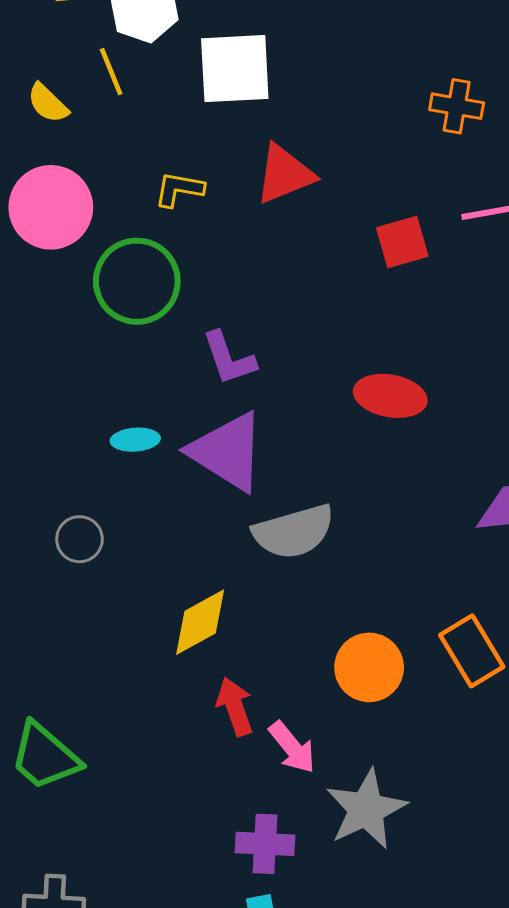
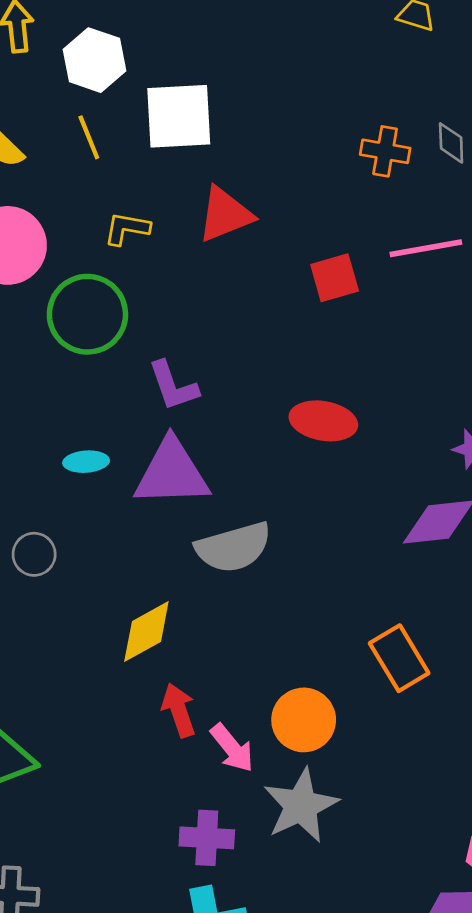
yellow line: (111, 72) -> (89, 137), moved
purple triangle: (227, 452) -> (172, 473), turned -34
orange circle: (369, 667) -> (304, 720), moved

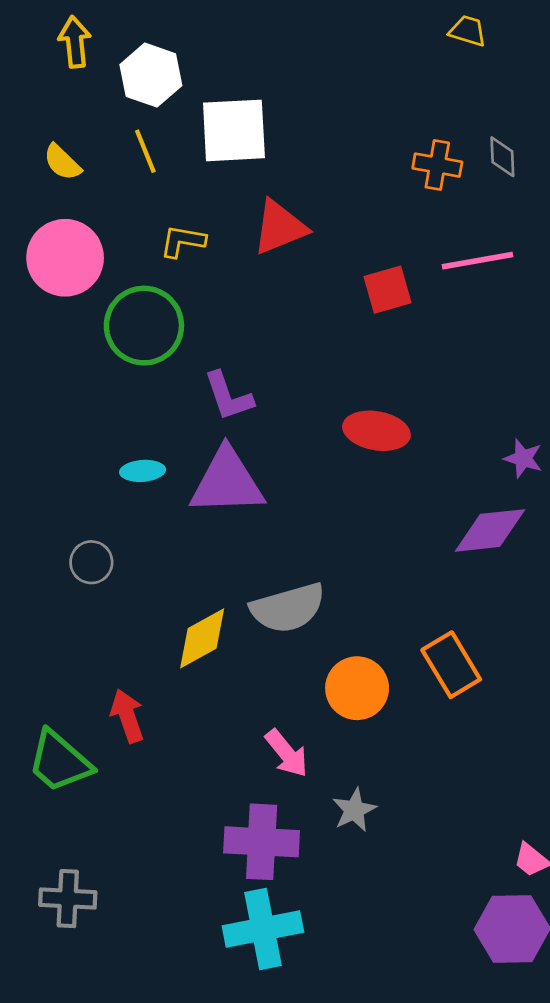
gray semicircle: (233, 547) -> (288, 608), moved
red arrow: (179, 710) -> (127, 716), moved
orange circle: (304, 720) -> (357, 688), moved
gray star: (301, 806) -> (354, 810), size x0.6
purple cross: (207, 838) -> (262, 842), size x1.4

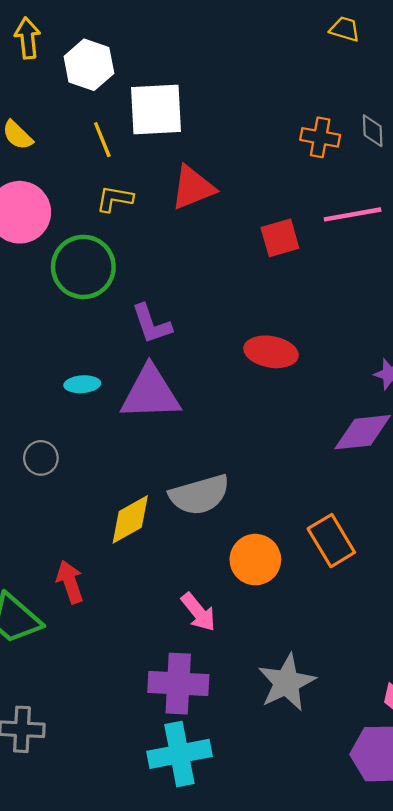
yellow line: (145, 151) -> (102, 140), moved
gray star: (354, 810) -> (287, 682), moved, size x1.6

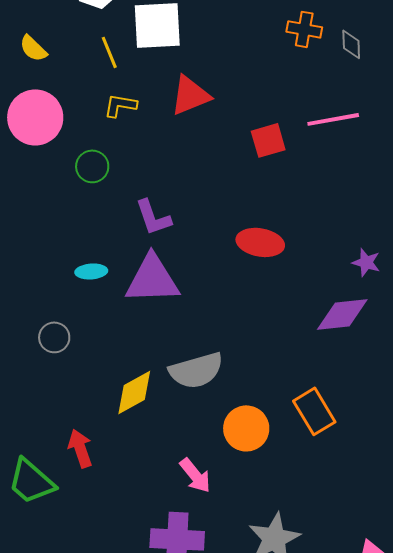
orange cross: (320, 137) -> (304, 29), moved
green circle: (83, 267) -> (92, 166), size x0.6

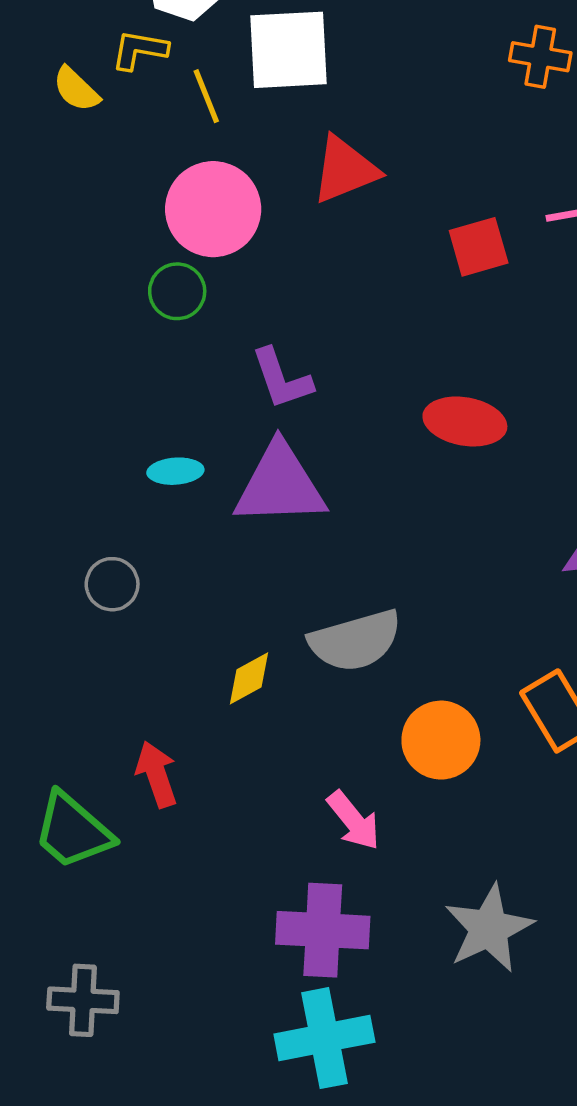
yellow L-shape: (120, 105) -> (139, 50), moved
pink circle: (35, 117) -> (213, 209), moved
yellow diamond: (134, 392) -> (249, 678), size x0.7

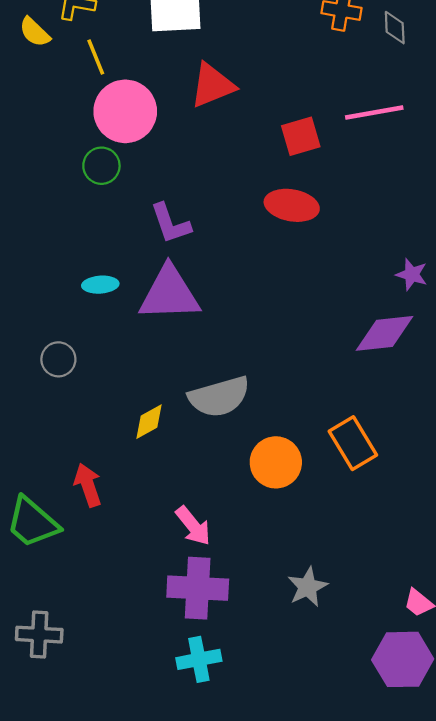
yellow line: (206, 96) -> (96, 57), moved
red ellipse: (465, 421) -> (292, 205), moved
pink arrow: (354, 821) -> (193, 526), moved
gray star: (489, 928) -> (308, 587), size x0.7
cyan cross: (324, 1038) -> (199, 659), size x0.7

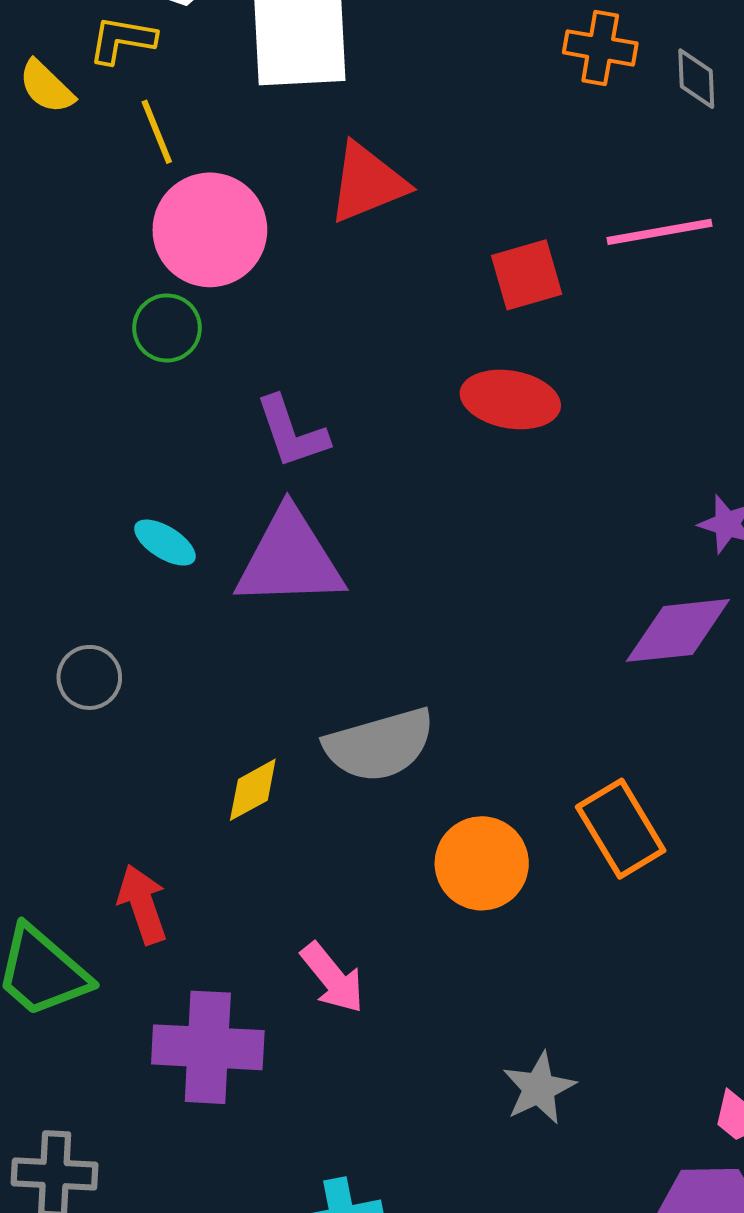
cyan ellipse: (100, 285) -> (165, 543), turned 36
purple cross: (198, 588) -> (208, 1047), moved

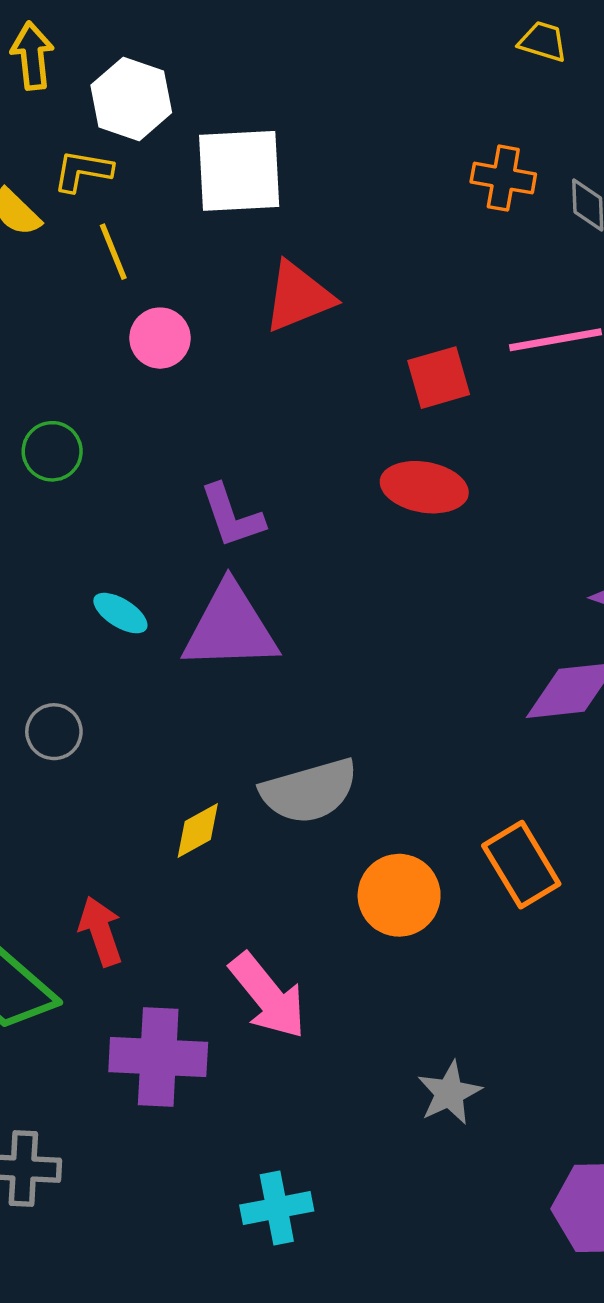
pink circle: (210, 230) -> (160, 338), size x0.6
green circle: (167, 328) -> (52, 451), moved
pink arrow: (333, 978) -> (268, 996), size x1.4

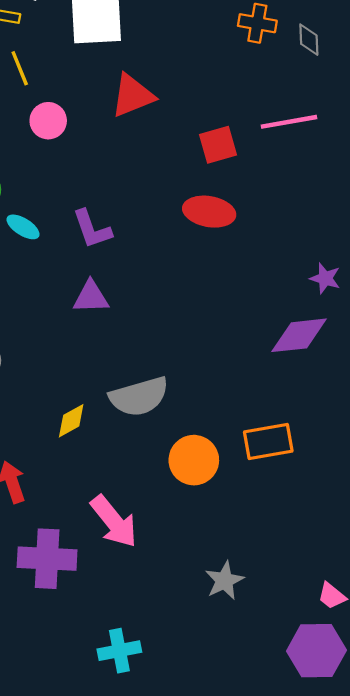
cyan ellipse: (120, 613) -> (23, 227), moved
purple triangle: (230, 627) -> (91, 297), size x0.6
orange rectangle: (521, 865) -> (268, 442), turned -69

